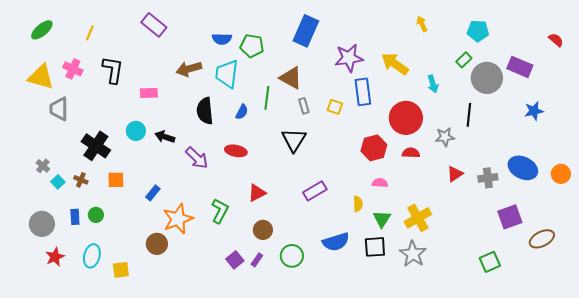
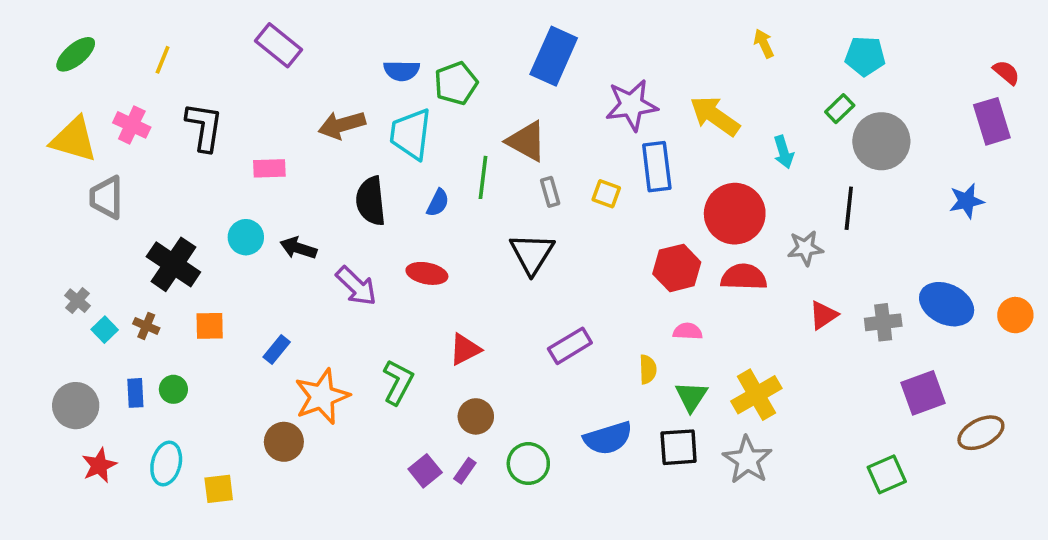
green pentagon: (252, 46) -> (456, 83), turned -30
purple rectangle: (520, 67) -> (992, 121), moved, turned 50
red semicircle: (411, 153) -> (744, 277), size x1.4

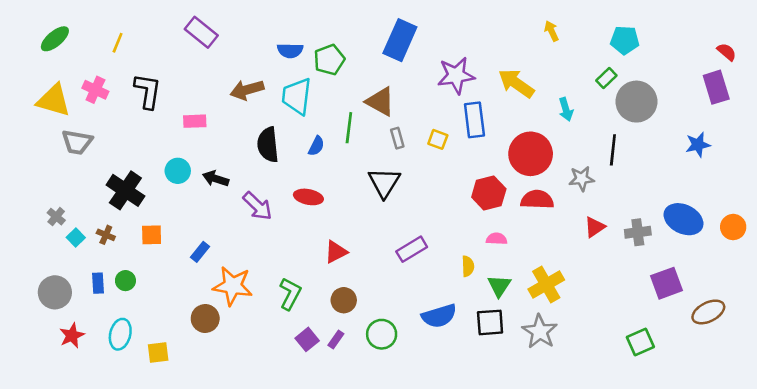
gray trapezoid: (106, 197) -> (77, 142), turned -80
green L-shape: (398, 382) -> (290, 294), moved
orange star: (322, 397) -> (233, 286), turned 30

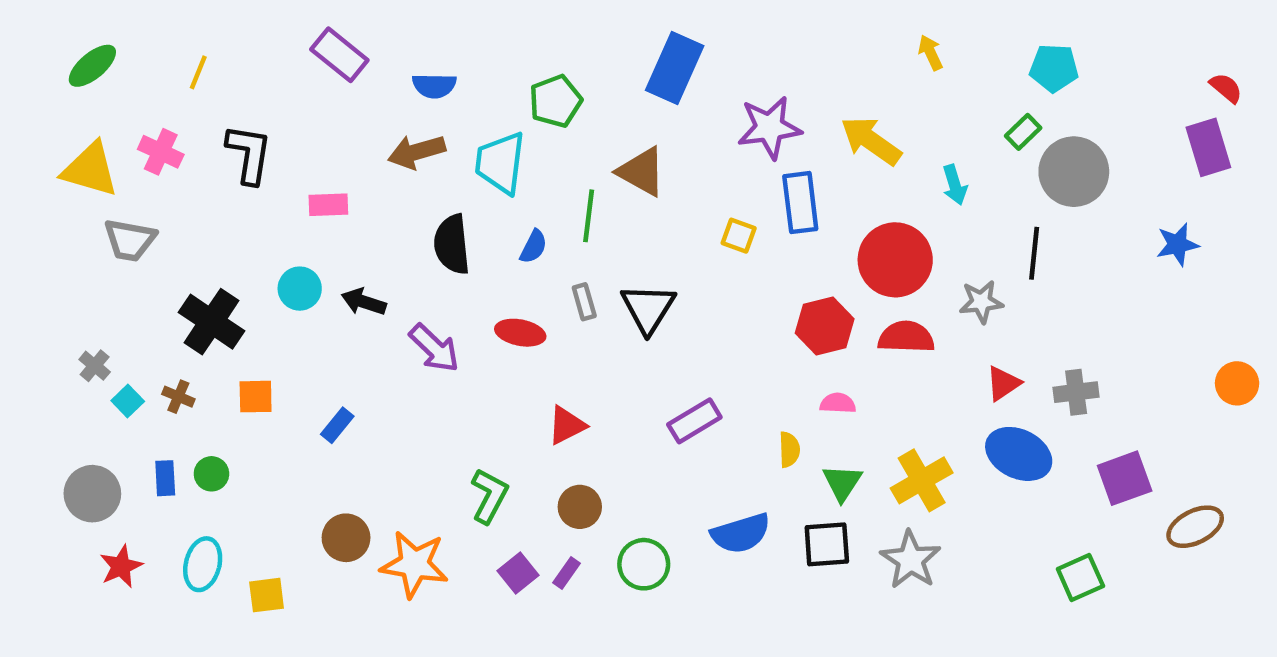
blue semicircle: (290, 51) -> (434, 86), moved
gray rectangle: (397, 138) -> (584, 302), moved
blue ellipse: (684, 219) -> (1019, 454), moved
orange star: (233, 286) -> (414, 564), moved

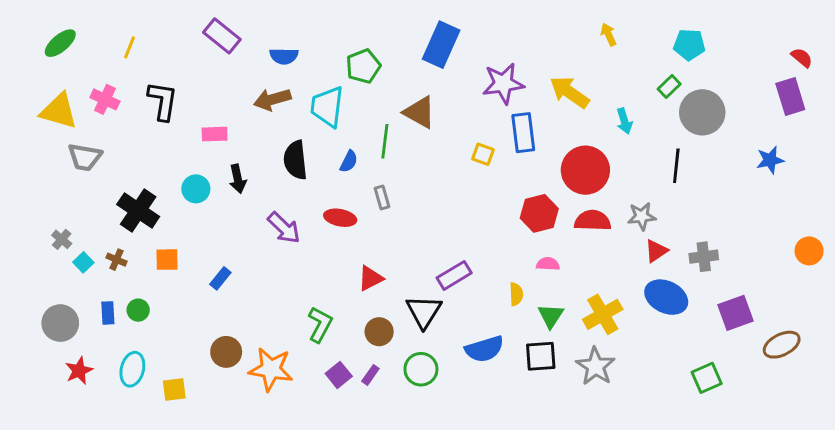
black arrow: (364, 302) -> (238, 179), moved, turned -120
gray star: (981, 302) -> (642, 216), moved
black triangle: (648, 308) -> (424, 311), moved

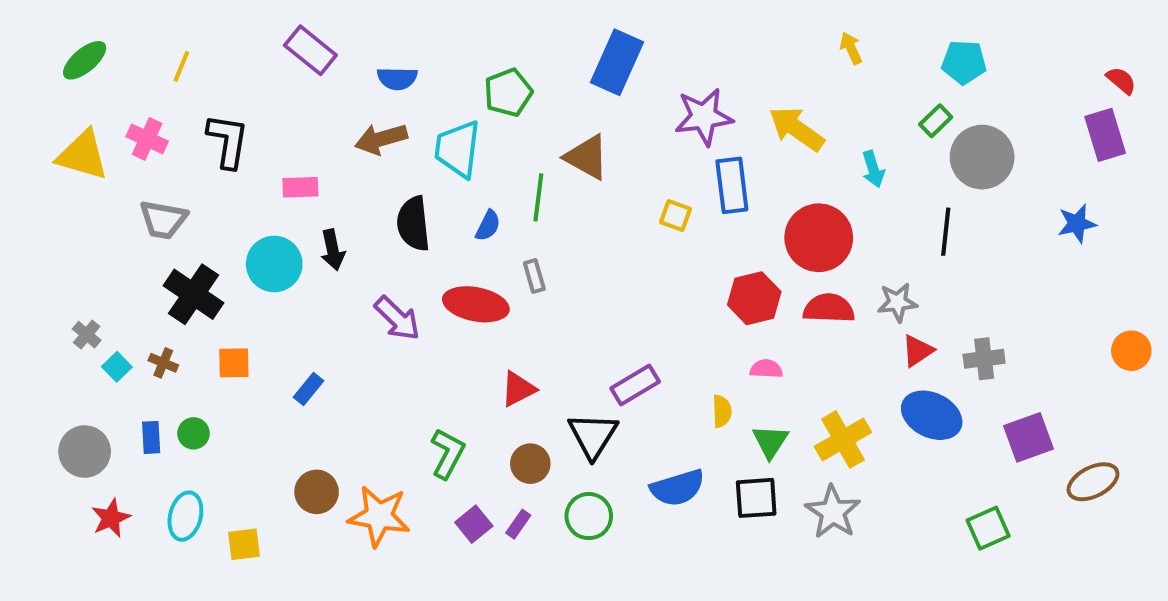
gray trapezoid: (85, 157) -> (163, 220), moved
cyan circle: (196, 189) -> (274, 264), size x1.4
red ellipse: (340, 218) -> (476, 304), size x1.4

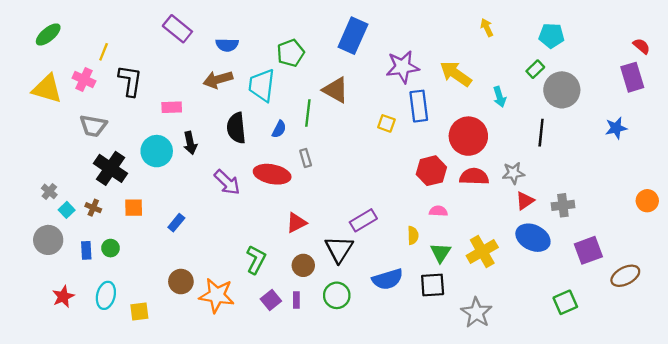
yellow line: (181, 66) -> (104, 52), moved
gray circle: (85, 452) -> (48, 240), moved
gray star: (833, 512) -> (476, 313), moved
purple rectangle: (518, 524) -> (296, 300), turned -35

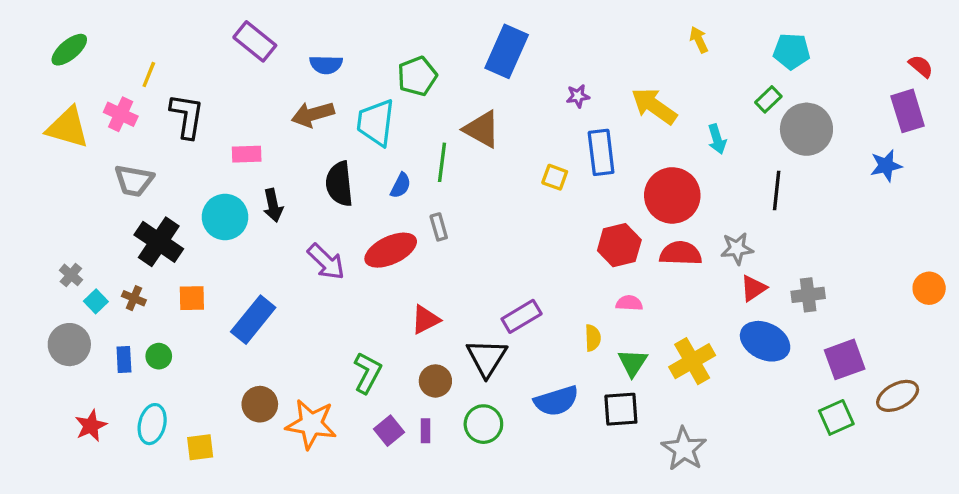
purple star: (403, 67) -> (578, 96), size x0.5
blue star: (616, 128) -> (886, 166), moved
red ellipse: (272, 174) -> (391, 250), turned -36
blue rectangle: (176, 223) -> (253, 320), size x1.8
green square: (565, 302) -> (836, 417), moved

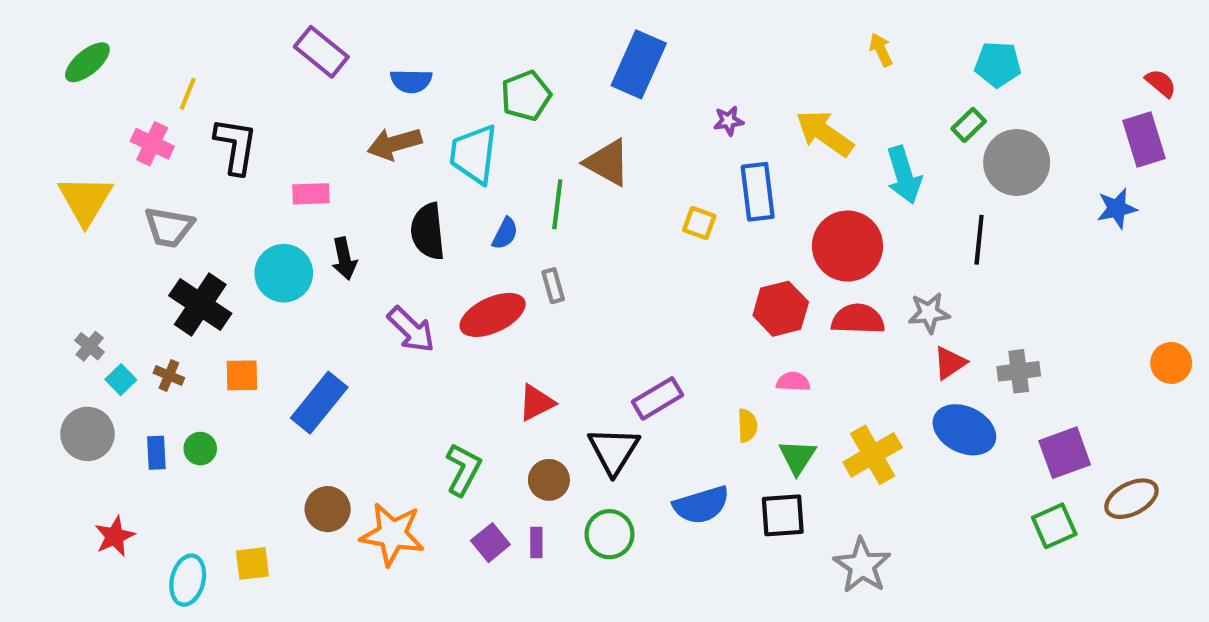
yellow triangle: (68, 128) -> (85, 200), moved, turned 45
cyan arrow: (717, 139) -> (904, 175), size x1.5
cyan ellipse: (152, 424) -> (188, 580), moved

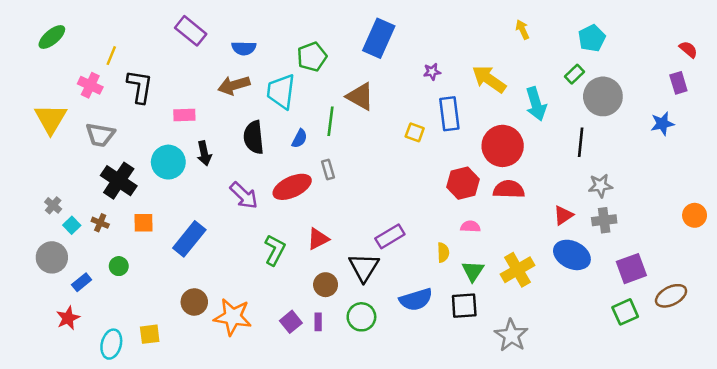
cyan pentagon: (998, 64) -> (592, 38), turned -30
purple rectangle: (1144, 140) -> (678, 83), size x0.7
gray star: (929, 313) -> (600, 186), moved
blue rectangle: (156, 453) -> (82, 282), moved, turned 54
green L-shape: (463, 469) -> (275, 250), moved

